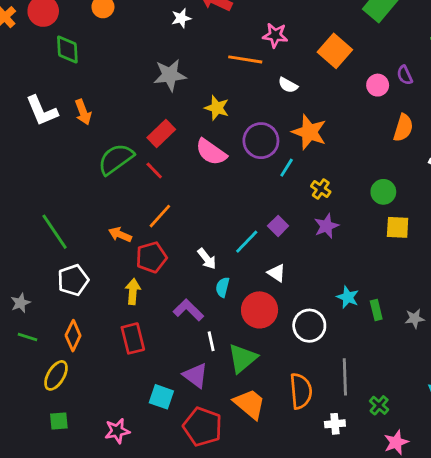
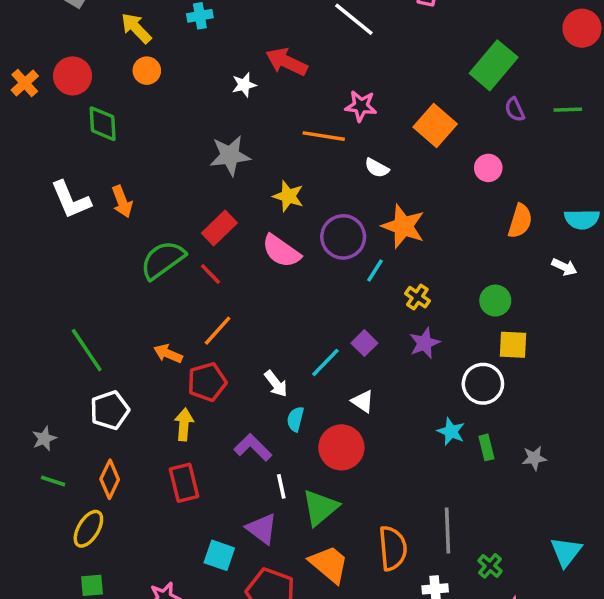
purple semicircle: (405, 75) -> (515, 110), moved
white circle: (309, 326) -> (483, 384), moved

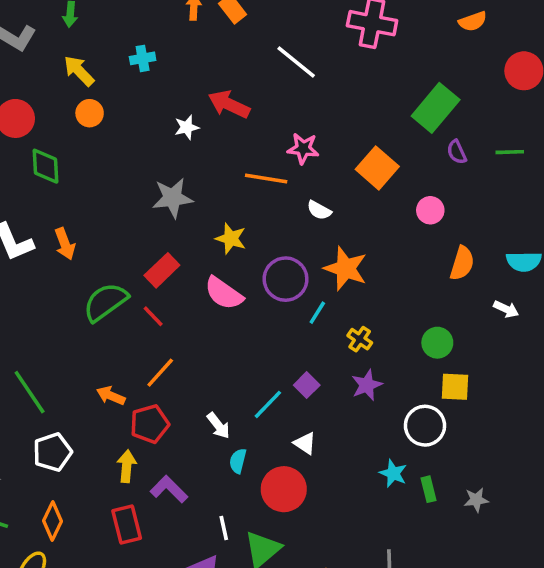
purple L-shape: (253, 447) -> (169, 489), moved

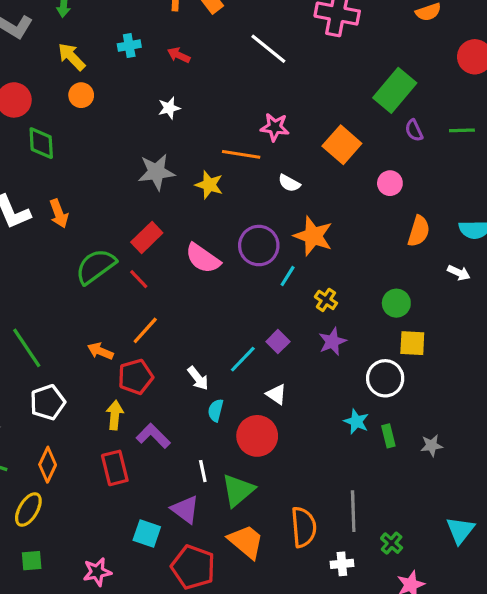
red arrow: (229, 104) -> (179, 55), moved, size x0.6
yellow star: (231, 239) -> (209, 185), moved

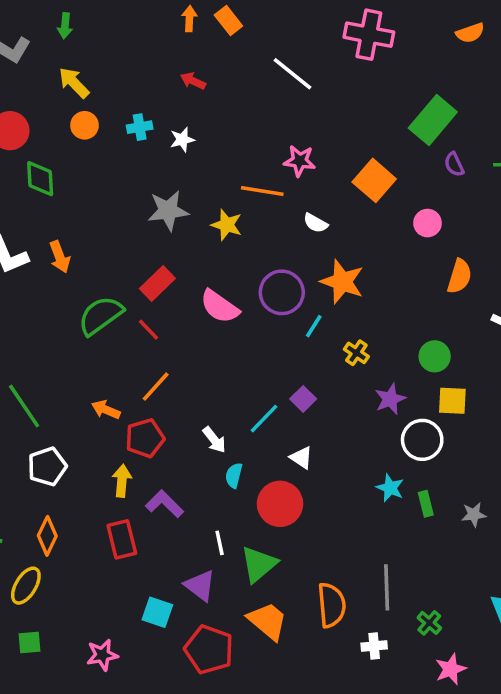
cyan cross: (129, 46) -> (140, 127), moved
purple star: (332, 342) -> (390, 399), moved

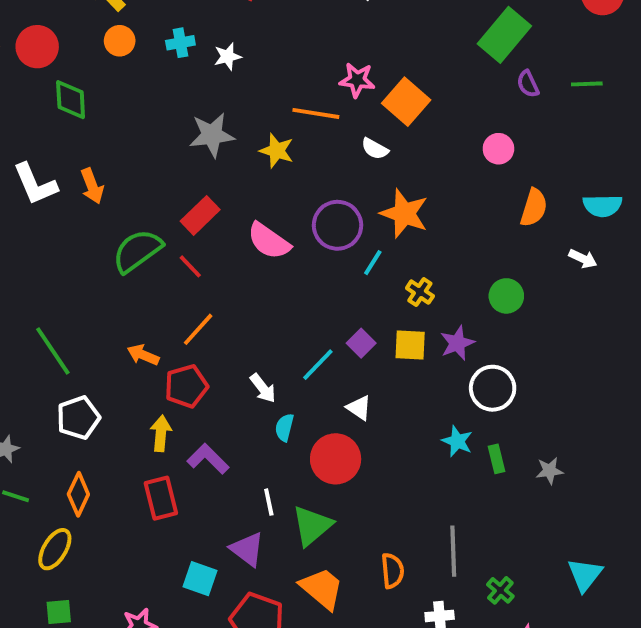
orange square: (374, 180) -> (406, 102), moved
yellow square: (452, 401) -> (410, 345), moved
orange semicircle: (332, 605) -> (392, 571), size x0.7

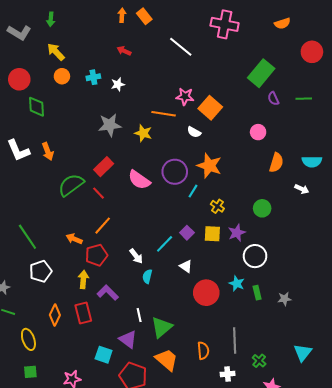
red circle: (336, 459) -> (206, 293), moved
orange diamond: (78, 494) -> (55, 315), moved
yellow ellipse: (55, 549) -> (28, 339), turned -50

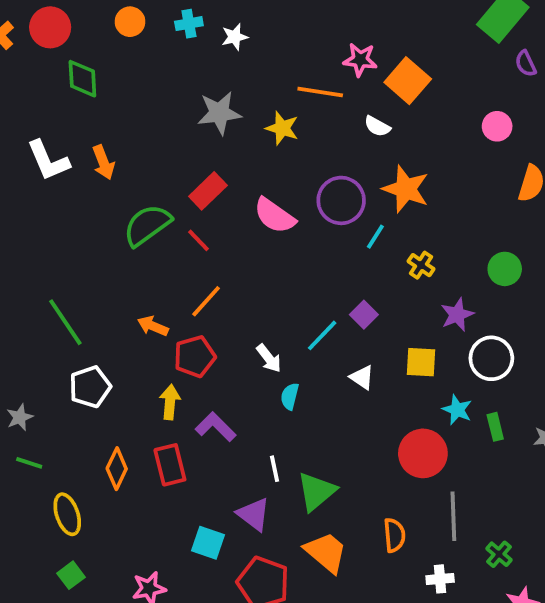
yellow square: (212, 234) -> (421, 362), moved
red circle: (206, 293) -> (423, 453), moved
green square: (30, 372) -> (71, 575), turned -32

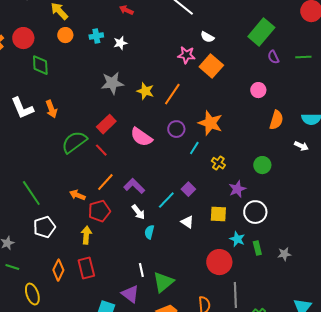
orange line: (320, 92) -> (172, 94), moved, turned -65
white semicircle: (377, 126) -> (207, 37), moved
purple circle: (341, 200) -> (176, 129), size x0.7
purple L-shape: (216, 427) -> (134, 186), moved

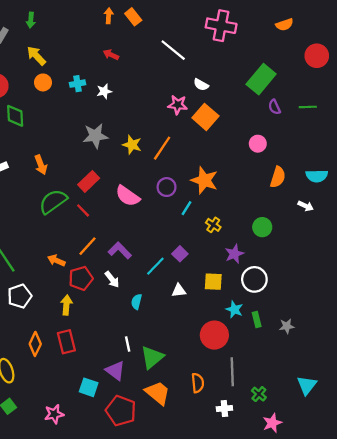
orange arrow: (51, 109) -> (41, 165), moved
white arrow: (138, 212) -> (112, 279), moved
white triangle: (187, 222) -> (179, 291), turned -40

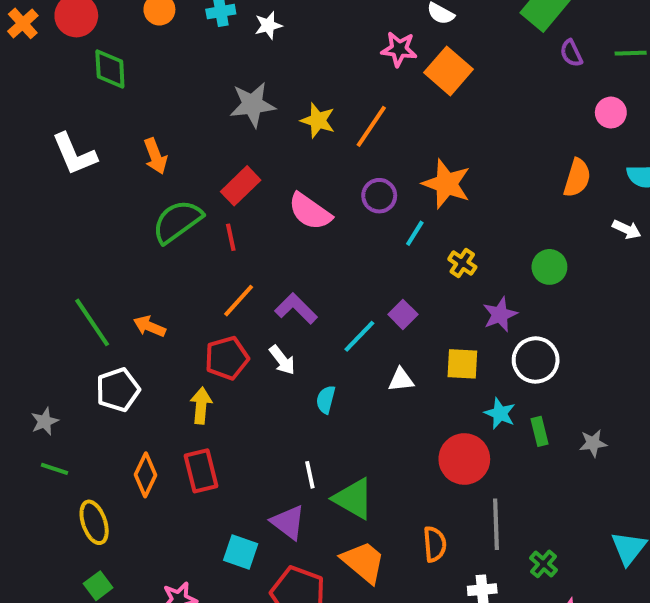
pink circle: (258, 144) -> (611, 113), moved
red line: (83, 210) -> (231, 237), turned 32
orange arrow: (56, 260) -> (150, 326), moved
green triangle: (152, 357) -> (353, 499), turned -50

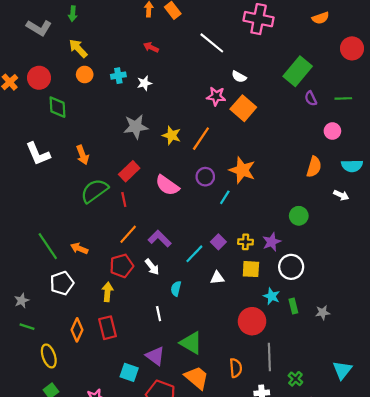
yellow cross: (462, 263) -> (245, 242), moved, turned -32
white line: (310, 475) -> (159, 314), moved

